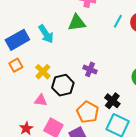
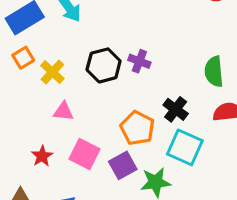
yellow cross: (43, 72) -> (52, 72), moved
black hexagon: (63, 85) -> (104, 65), moved

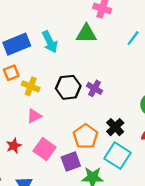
yellow cross: (52, 72) -> (31, 86), turned -30
pink triangle: (63, 111) -> (34, 116), turned -42

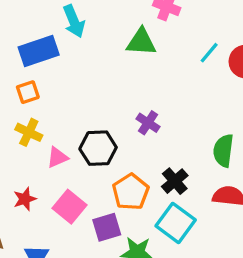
cyan arrow: (50, 42) -> (74, 21), moved
yellow cross: (31, 86) -> (29, 132), moved
black hexagon: (68, 87) -> (98, 148), moved

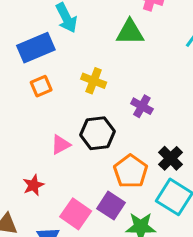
orange square: (28, 92) -> (41, 86), moved
yellow cross: (29, 132) -> (94, 81), moved
pink square: (70, 207) -> (76, 214), moved
purple square: (107, 227) -> (111, 206), turned -36

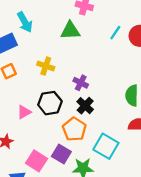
black cross: (171, 158) -> (85, 106), moved

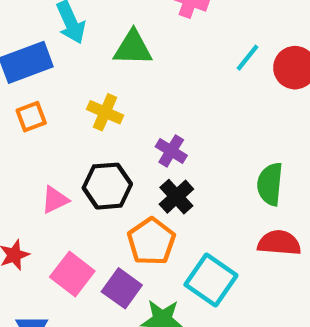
green triangle: (70, 31) -> (133, 48), moved
pink square: (37, 161) -> (72, 274), moved

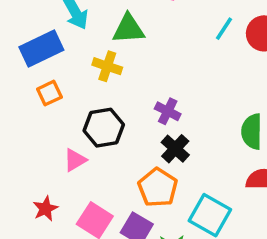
yellow cross: (105, 112) -> (107, 66), moved
black hexagon: (107, 186) -> (104, 128), moved

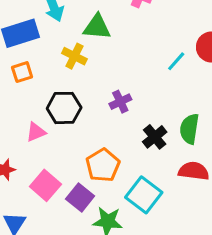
cyan line: (224, 29) -> (176, 61), moved
purple cross: (168, 111) -> (120, 102), turned 30
black cross: (175, 149) -> (155, 137), moved

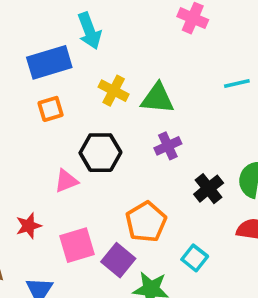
green triangle: (97, 27) -> (157, 98), moved
cyan line: (176, 61) -> (237, 83), moved, turned 35
pink square: (45, 185) -> (77, 245), turned 32
cyan square: (144, 195) -> (195, 258), size x0.6

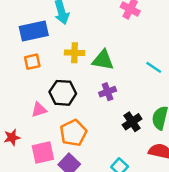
cyan line: (237, 83) -> (154, 67), moved, turned 42
yellow cross: (114, 91) -> (75, 53), turned -30
orange pentagon: (146, 222) -> (73, 133), moved

